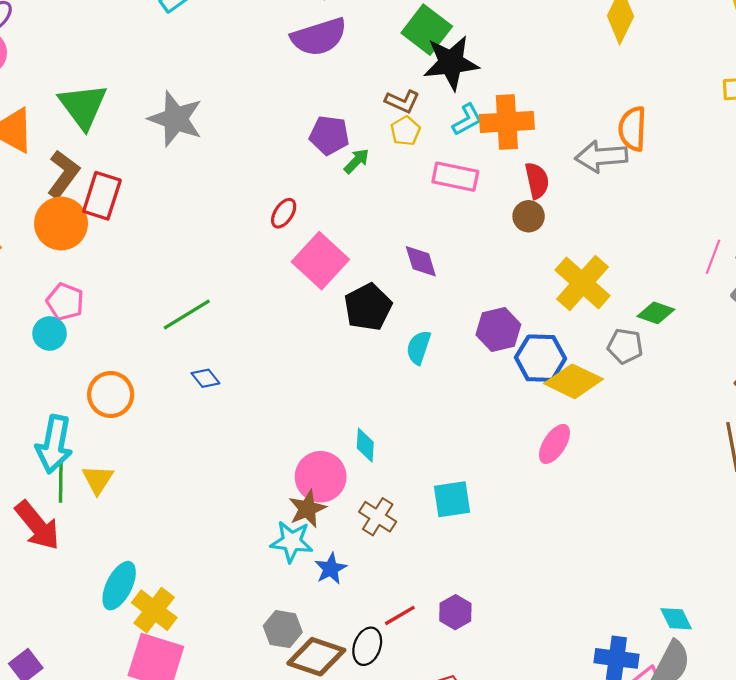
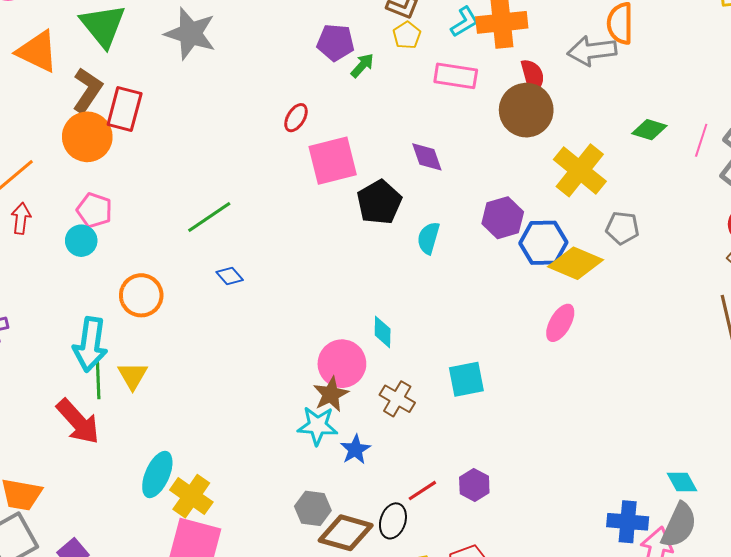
brown circle: (529, 216) -> (526, 110), size x1.8
pink square: (320, 261) -> (333, 161), turned 36
green diamond: (656, 313) -> (649, 130), moved

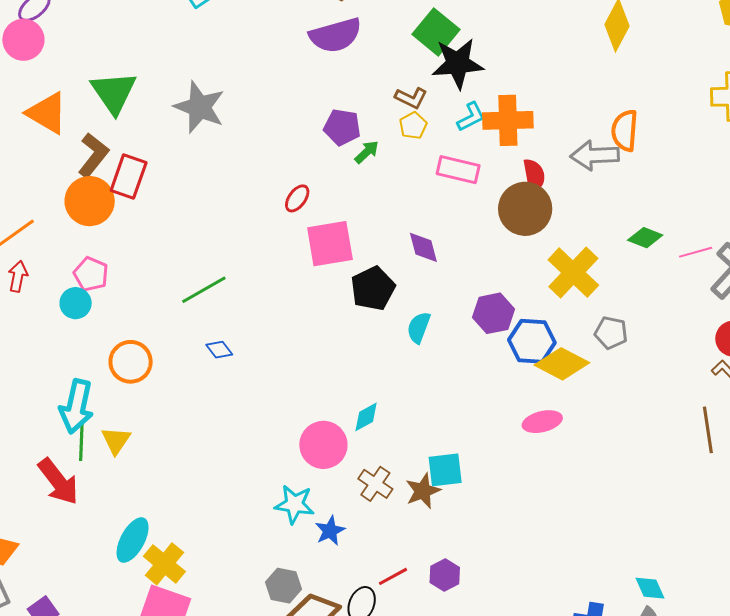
pink line: (701, 140) -> (696, 252), turned 52
pink ellipse: (560, 323) -> (542, 422), turned 42
cyan diamond: (383, 332) -> (366, 417), turned 56
brown star: (331, 394) -> (423, 491), moved

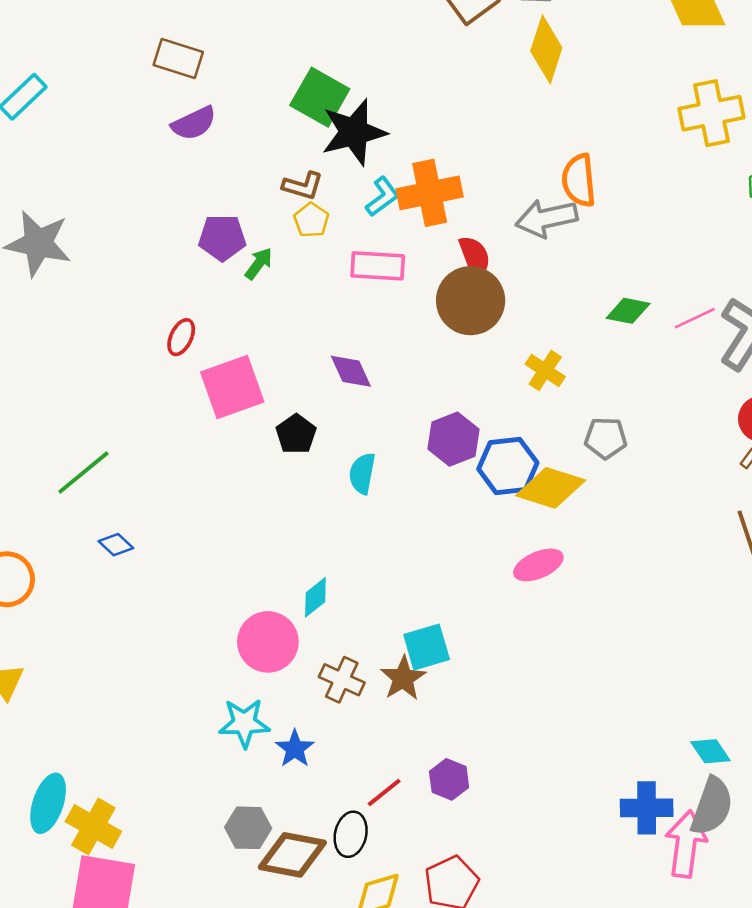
purple semicircle: (335, 35) -> (194, 123), size x0.7
yellow cross: (573, 273) -> (545, 370), size x0.6
black pentagon: (373, 288) -> (296, 434), size x0.7

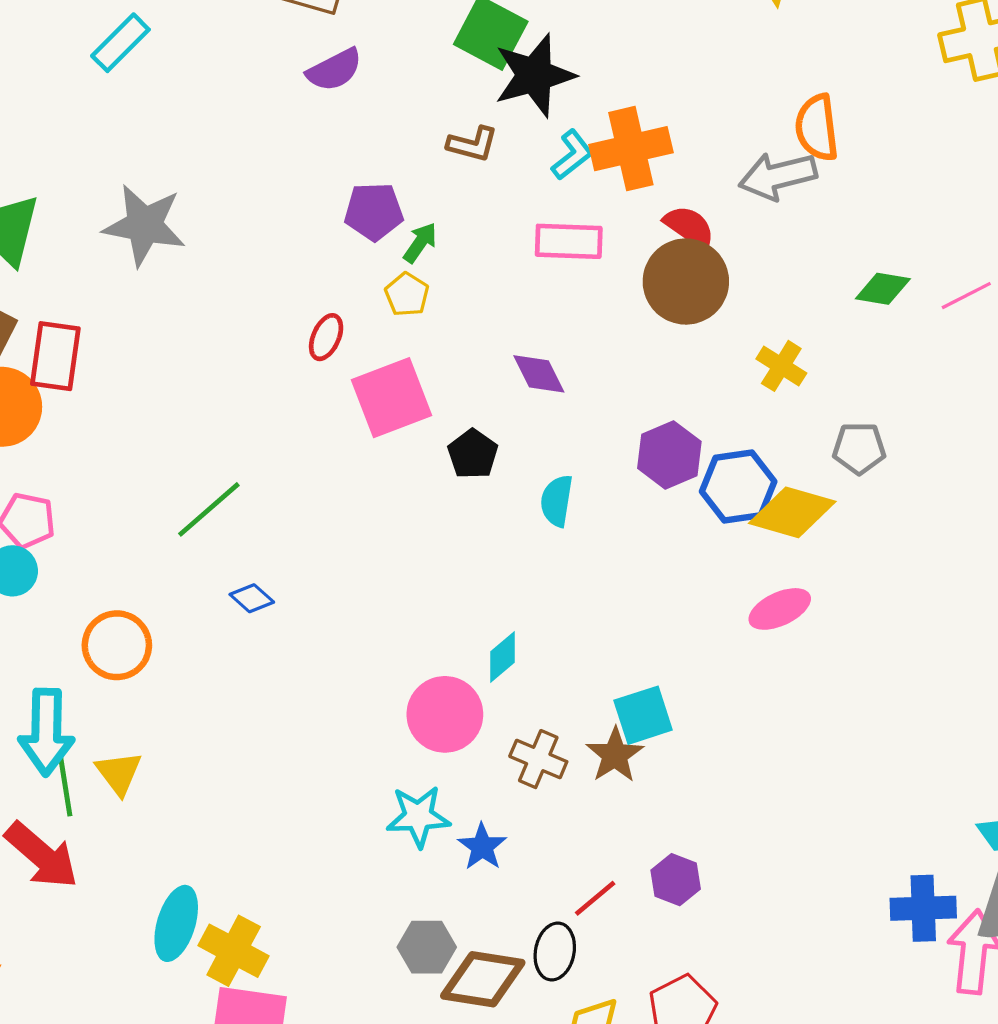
yellow pentagon: (311, 220) -> (407, 295), moved
red semicircle: (475, 257) -> (689, 227), turned -33

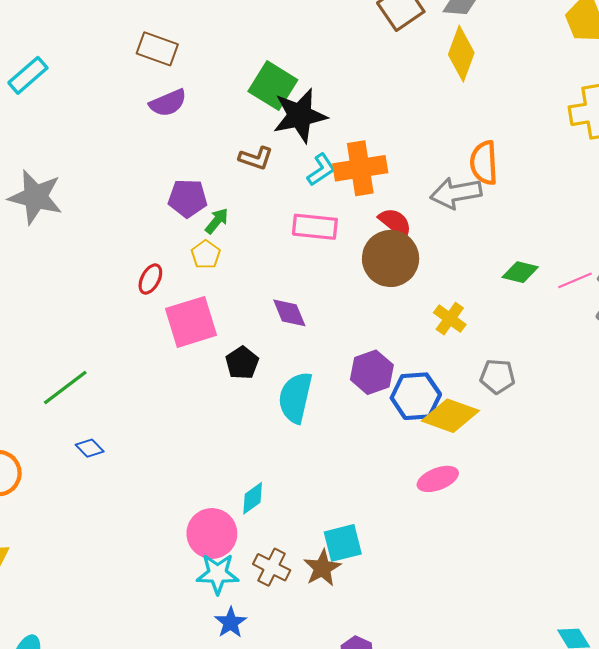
cyan semicircle: (557, 501) -> (295, 397), size x1.5
cyan star: (418, 816) -> (218, 574), moved

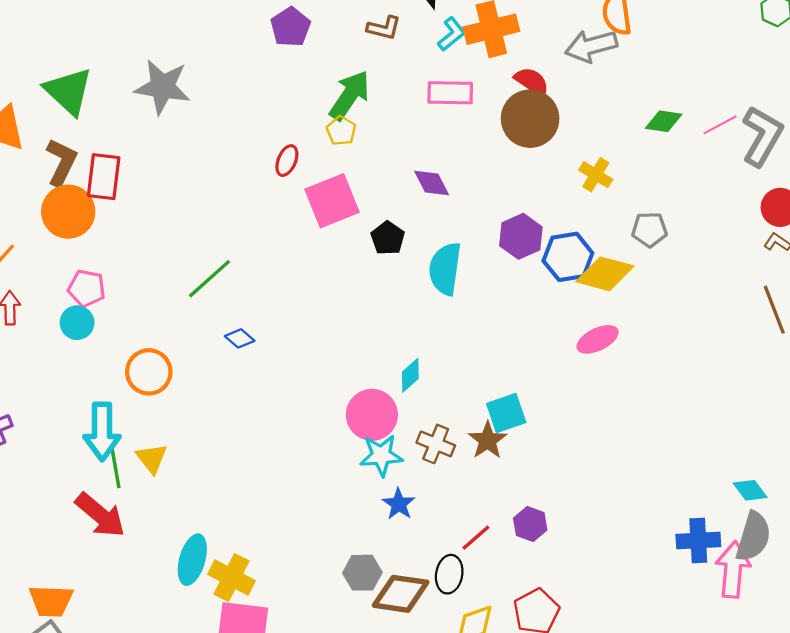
purple pentagon: (188, 198) -> (291, 27), moved, turned -30
green arrow: (217, 221) -> (350, 95), size x1.8

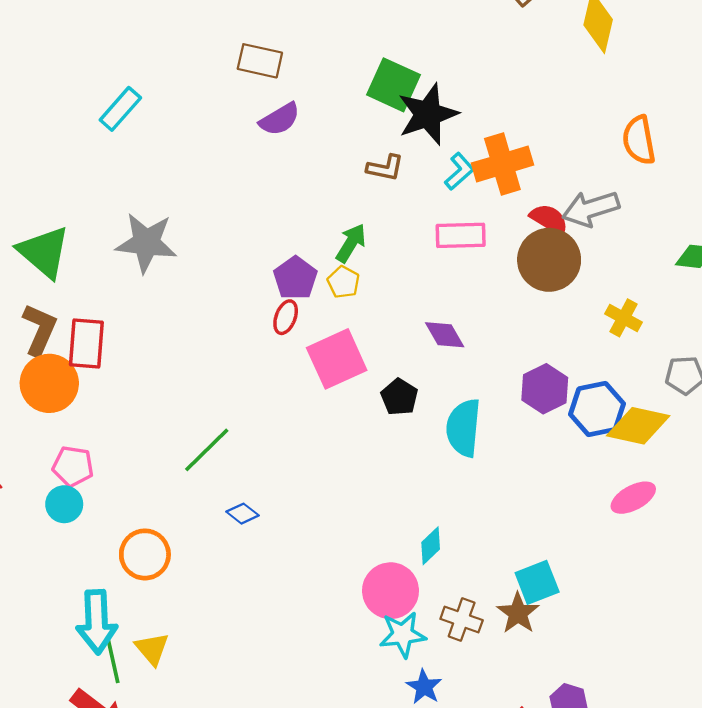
purple pentagon: (291, 27) -> (295, 278), moved
gray arrow: (591, 46) -> (591, 209), moved
green arrow: (350, 95) -> (351, 243), size x0.7

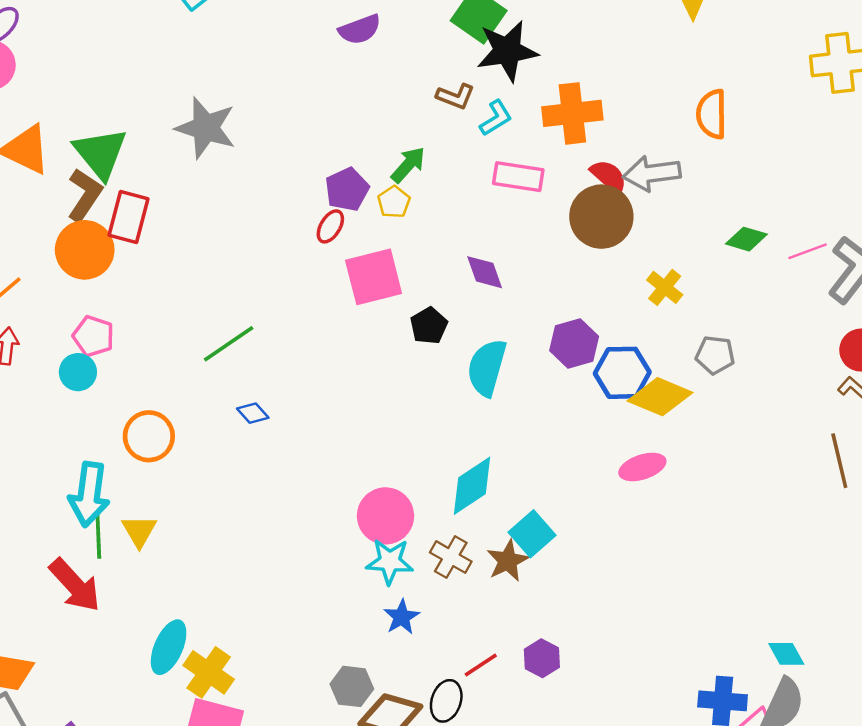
cyan L-shape: (459, 171) -> (496, 118), moved
green triangle: (44, 252) -> (100, 153), moved
cyan diamond: (431, 546) -> (472, 486), moved, size x1.6
cyan square: (537, 582) -> (532, 534), turned -30

